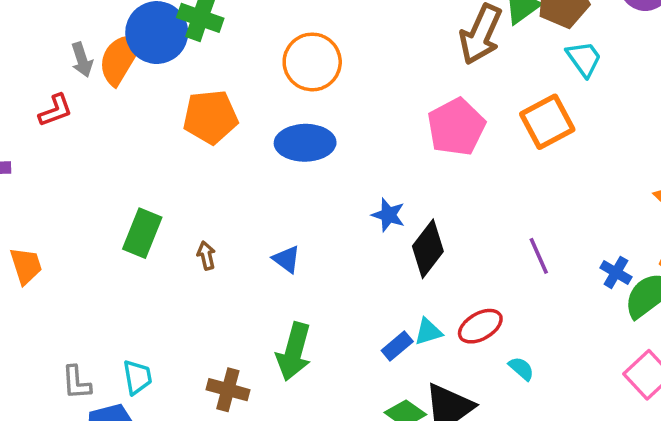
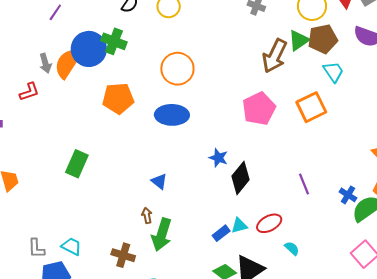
brown arrow: (206, 256) -> (147, 215), moved
cyan trapezoid: (137, 377) -> (71, 246), turned -55

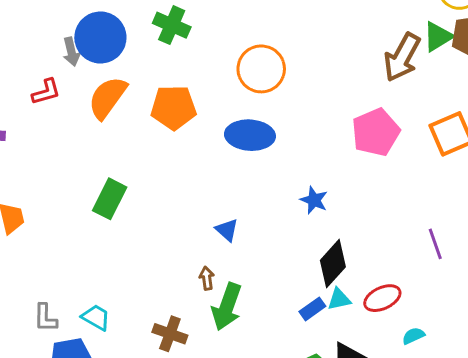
blue circle: (89, 49) -> (100, 38), moved
orange semicircle: (68, 63) -> (107, 98), moved
black diamond: (240, 178) -> (333, 264), moved
cyan semicircle: (292, 248) -> (413, 336), turned -70

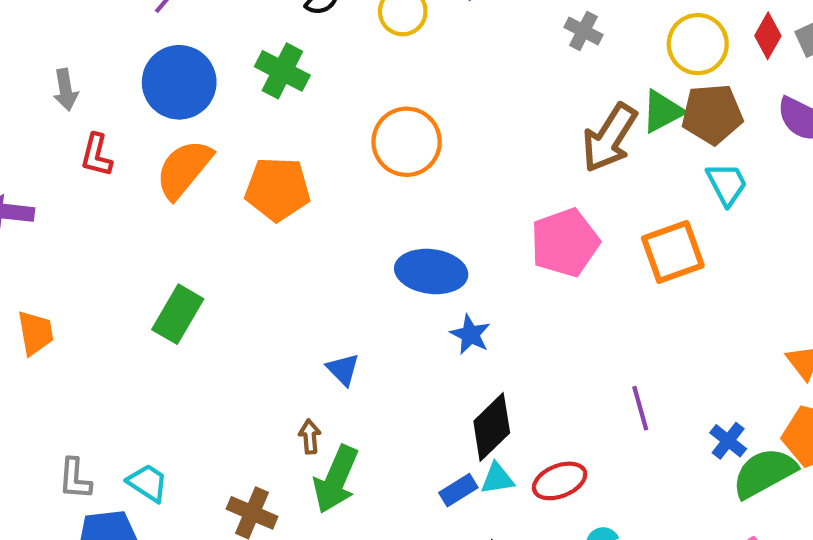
gray arrow: (71, 52) -> (66, 90), moved
red L-shape: (46, 92) -> (96, 155), turned 116
blue ellipse: (250, 135) -> (431, 271), moved

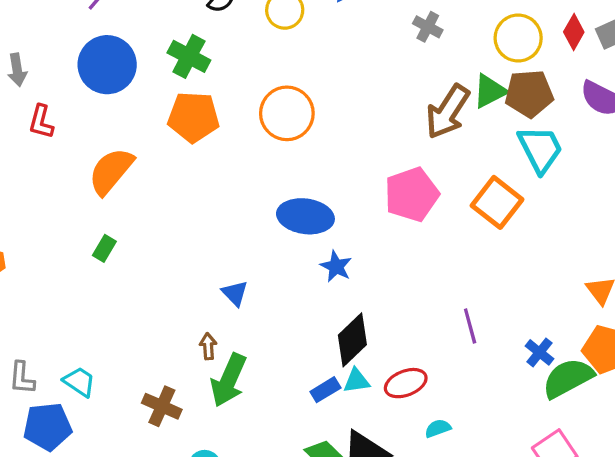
orange semicircle: (184, 169) -> (111, 171), moved
cyan trapezoid: (727, 184) -> (540, 149), size x1.4
orange pentagon: (278, 189) -> (193, 117), moved
orange square: (673, 252) -> (497, 202), turned -33
green rectangle: (178, 314) -> (104, 248), size x0.6

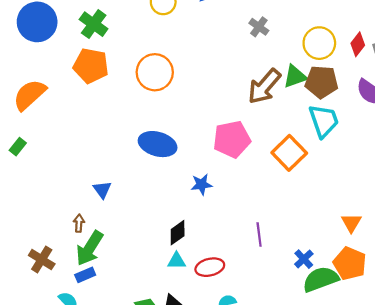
blue star: (336, 266) -> (202, 184), moved, turned 30
black diamond: (352, 340) -> (178, 233), size x0.7
blue rectangle: (325, 390) -> (85, 275), moved

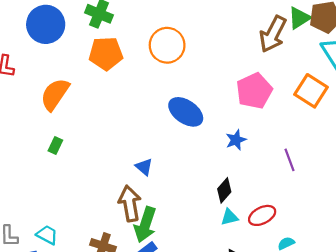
blue ellipse: (158, 144) -> (186, 112), turned 32
brown arrow: (79, 223) -> (130, 203), size x2.0
purple line: (259, 234) -> (290, 160), moved

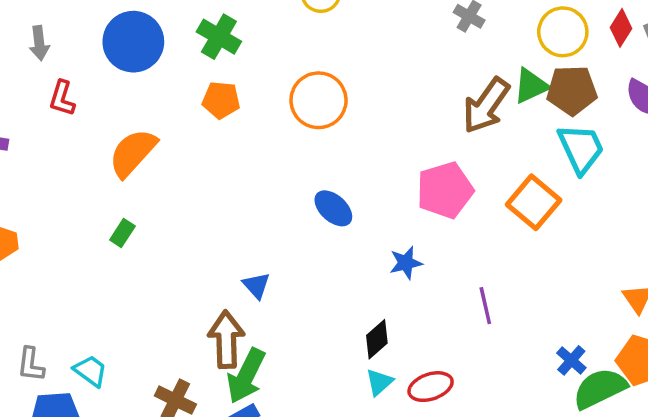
orange pentagon: (106, 53) -> (221, 100), size x0.7
blue ellipse: (186, 112) -> (333, 208), size x0.7
cyan triangle: (230, 217) -> (379, 382), turned -36

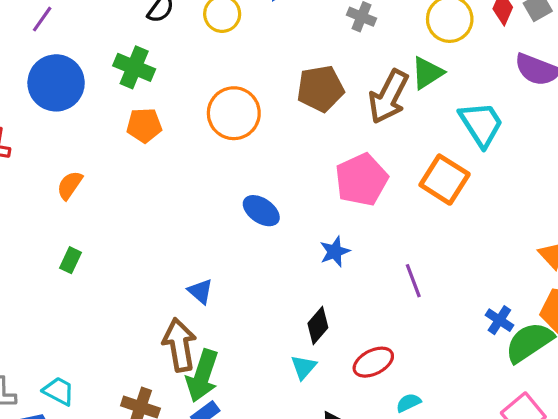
brown pentagon: (572, 90) -> (320, 89), moved
orange semicircle: (133, 153) -> (70, 185), size x0.6
cyan triangle: (379, 382) -> (304, 367), moved

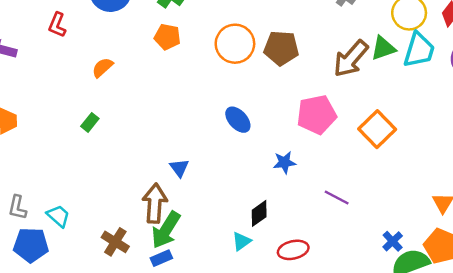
brown pentagon: (320, 89) -> (281, 48), moved
cyan trapezoid: (481, 124) -> (419, 50), moved, turned 36
purple line: (413, 281) -> (337, 197), turned -55

